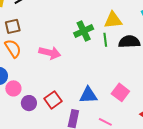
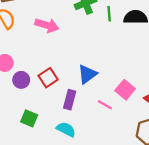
pink square: (120, 92) -> (125, 90), moved
blue triangle: (88, 95) -> (87, 74), turned -36

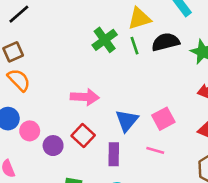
pink arrow: (47, 25) -> (85, 97), moved
pink square: (125, 90) -> (163, 119), moved, turned 36

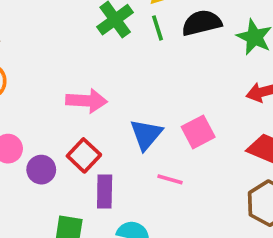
pink line: (155, 150) -> (170, 179), moved
purple rectangle: (114, 154) -> (105, 191), moved

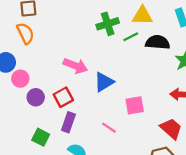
green line: (158, 28) -> (131, 37), turned 63
blue triangle: (146, 134) -> (104, 82), moved

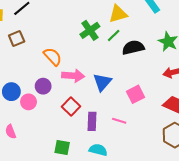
orange semicircle: (25, 33) -> (53, 57), moved
black semicircle: (158, 42) -> (133, 47), moved
purple circle: (36, 97) -> (43, 86), moved
purple rectangle: (68, 122) -> (92, 121), moved

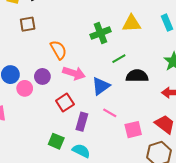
green line: (114, 35) -> (119, 59), moved
black semicircle: (133, 47) -> (137, 76), moved
pink square: (135, 94) -> (133, 130), moved
pink line: (119, 121) -> (110, 113), moved
green square: (62, 148) -> (56, 141), moved

